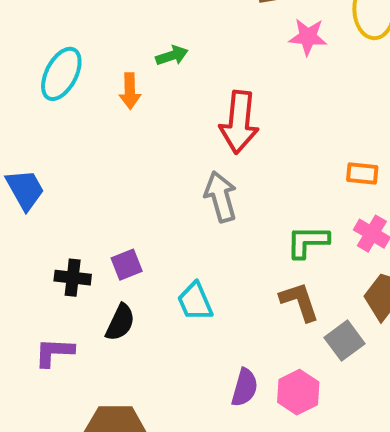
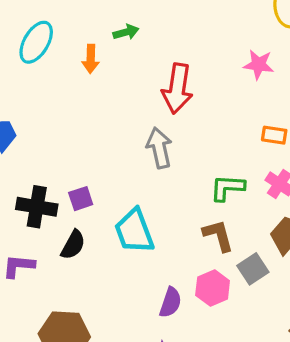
pink star: (308, 37) -> (259, 65), moved
black cross: (73, 278) -> (37, 207), size x1.4
cyan trapezoid: (195, 302) -> (134, 231), size x1.4
pink hexagon: (298, 392) -> (213, 288), moved

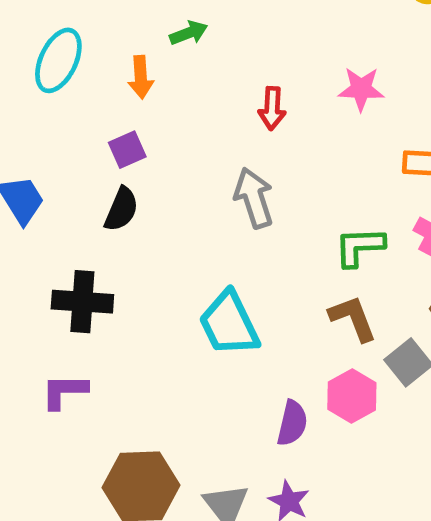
pink star: (259, 65) -> (361, 89), moved
red arrow: (177, 89) -> (272, 108), size x0.6
purple square: (81, 199) -> (127, 150), moved
black semicircle: (73, 245) -> (121, 209), moved

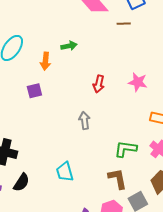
gray arrow: (254, 198) -> (84, 120), size x0.7
black semicircle: (121, 209) -> (21, 182), moved
cyan trapezoid: (229, 324) -> (65, 172), size x0.7

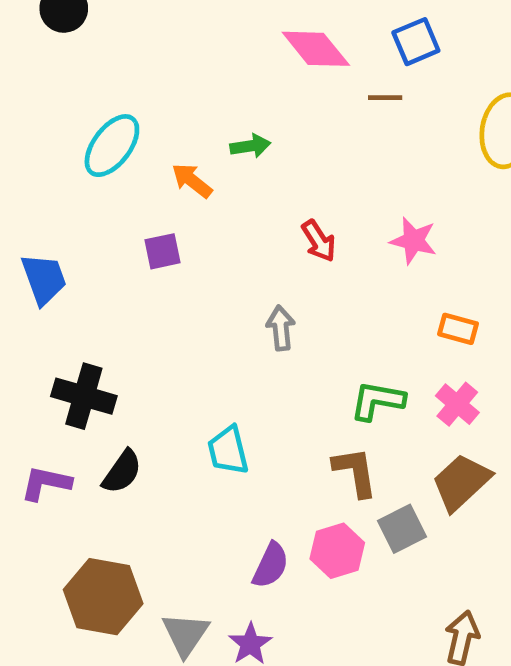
orange arrow: (45, 61) -> (192, 181), turned 120
red arrow: (99, 84) -> (319, 241), turned -48

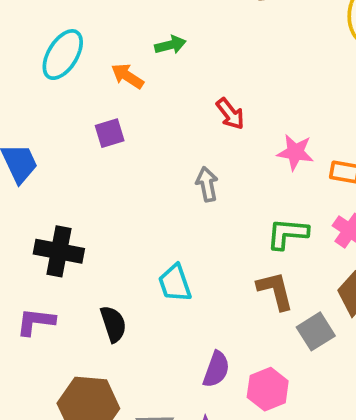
pink star: (413, 241) -> (295, 152), moved
black semicircle: (122, 472) -> (113, 324), moved, turned -48
pink hexagon: (337, 551) -> (268, 389), moved

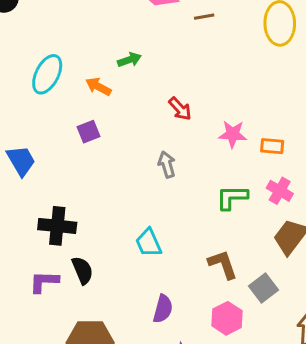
brown L-shape: (275, 291) -> (223, 264), moved
black semicircle: (113, 324) -> (82, 270), moved
gray square: (316, 331) -> (263, 288), moved
purple semicircle: (216, 369) -> (163, 309), moved

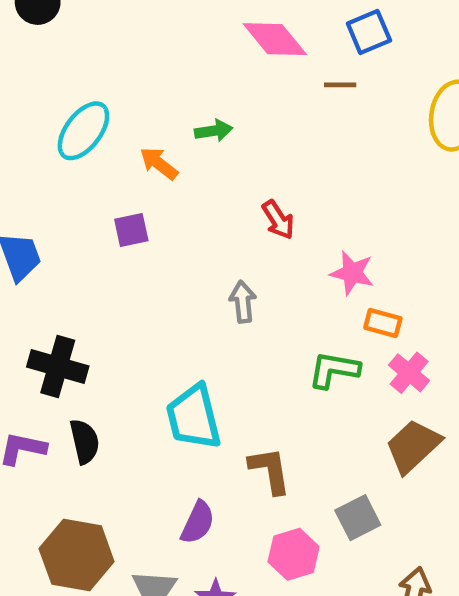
orange rectangle: (272, 146) -> (383, 323), moved
cyan trapezoid: (149, 243) -> (194, 417), size x1.4
brown L-shape: (223, 264) -> (270, 470), moved

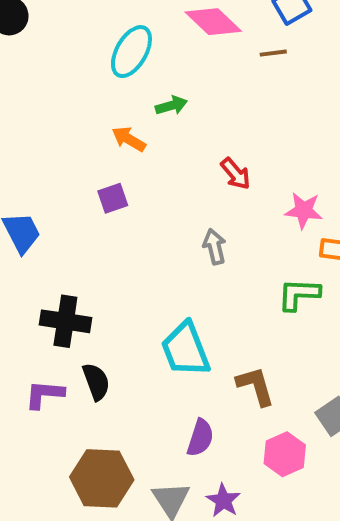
cyan ellipse: (83, 131) -> (131, 52), moved

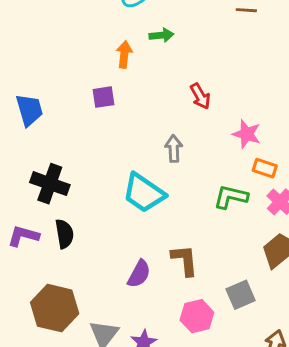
orange arrow: (129, 139) -> (124, 54), turned 55
cyan trapezoid: (185, 349) -> (144, 193), moved, turned -45
purple semicircle: (200, 438) -> (139, 274), moved

